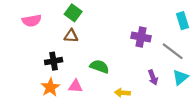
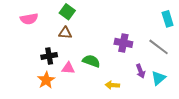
purple cross: (141, 37) -> (123, 43), moved
cyan triangle: (180, 77) -> (159, 78), moved
pink triangle: (75, 86) -> (68, 68), moved

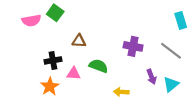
green square: (67, 12) -> (55, 13), moved
brown triangle: (65, 33) -> (79, 41), moved

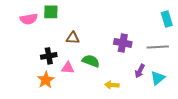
green square: (55, 13) -> (51, 12), turned -35
gray line: (171, 51) -> (158, 47), turned -40
purple arrow: (151, 77) -> (140, 71), turned 48

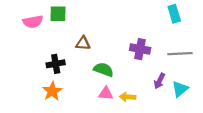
cyan rectangle: (167, 19) -> (174, 14), moved
pink triangle: (68, 68) -> (106, 93), moved

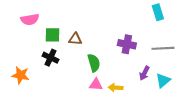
green square: (58, 14) -> (53, 35), moved
black cross: (56, 64) -> (50, 58), turned 35
green semicircle: (104, 70) -> (94, 63), turned 54
orange star: (52, 91) -> (21, 75), moved, turned -30

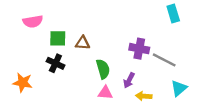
gray line: (163, 48) -> (164, 60), moved, turned 30
purple arrow: (144, 73) -> (129, 80), moved
yellow arrow: (116, 88) -> (144, 96), moved

